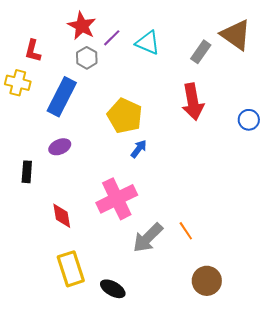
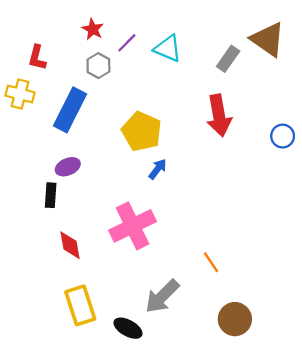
red star: (82, 26) -> (93, 29), size x0.7
black rectangle: (27, 172) -> (51, 195), moved
gray arrow: (148, 238) -> (162, 296), moved

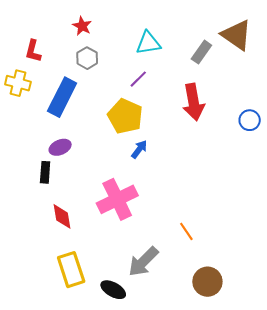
purple line: (127, 43) -> (138, 79), moved
cyan triangle: (168, 49) -> (148, 43), turned -32

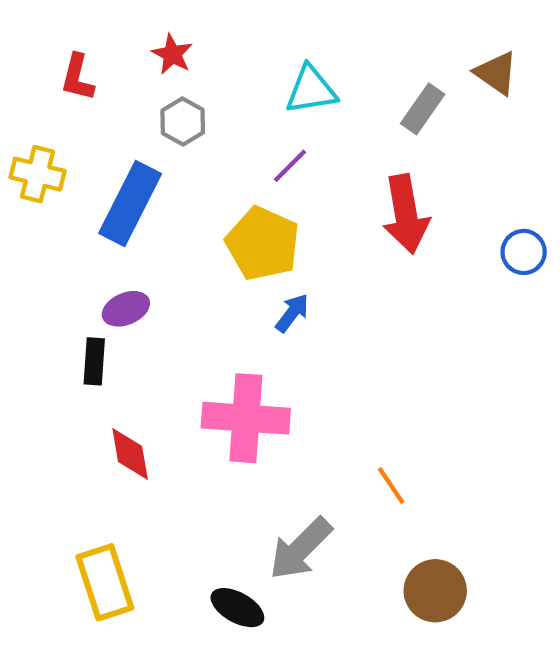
brown triangle: (237, 35) -> (496, 73), size x0.7
red L-shape: (33, 51) -> (78, 77), moved
pink cross: (117, 199) -> (246, 418), turned 30
yellow rectangle: (71, 270) -> (105, 582), moved

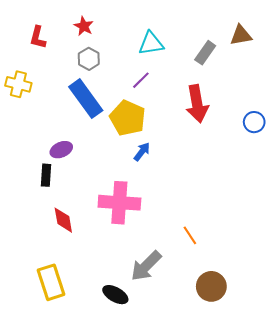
brown triangle: (496, 73) -> (241, 35), turned -45
blue rectangle: (130, 204) -> (86, 99), moved, turned -63

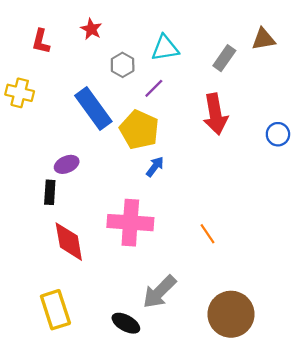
gray hexagon: (89, 59) -> (123, 65), moved
red diamond: (63, 220) -> (69, 242), size x1.4
orange line: (190, 235) -> (208, 234), moved
brown circle: (211, 286) -> (231, 314), size x1.4

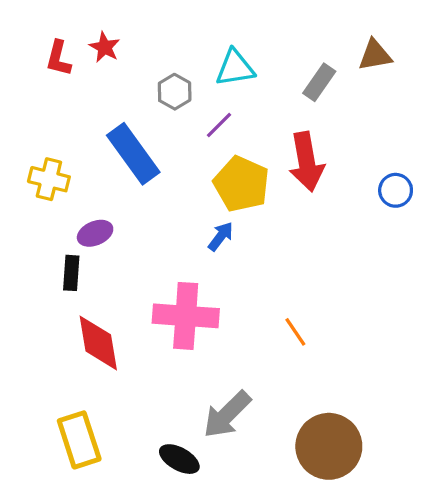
red star: (91, 29) -> (105, 47), moved
yellow cross: (20, 93) -> (49, 179), moved
yellow pentagon: (139, 130) -> (241, 184), moved

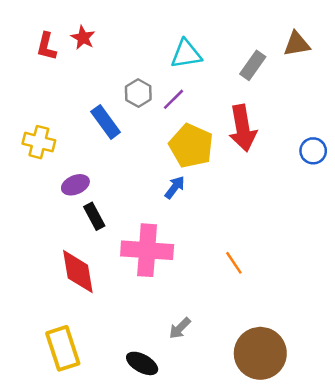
gray hexagon: (175, 92) -> (138, 93), moved
blue rectangle: (133, 154) -> (106, 122), size x0.7
black rectangle: (71, 273) -> (94, 216), moved, turned -32
gray arrow: (227, 415) -> (180, 328), size x0.6

